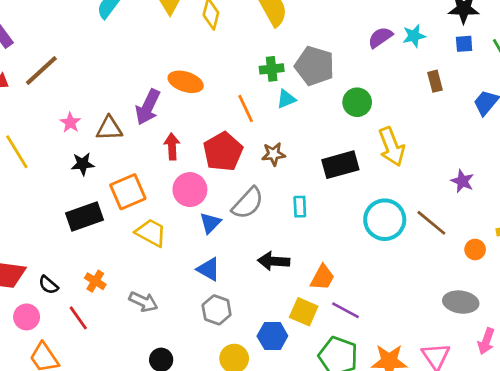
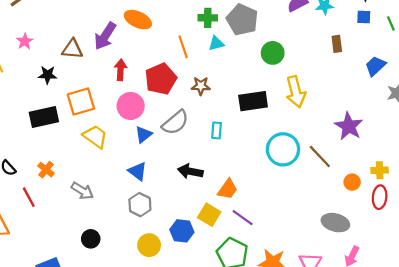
pink star: (70, 123) -> (25, 41), moved
purple star: (462, 181) -> (349, 126), size x1.5

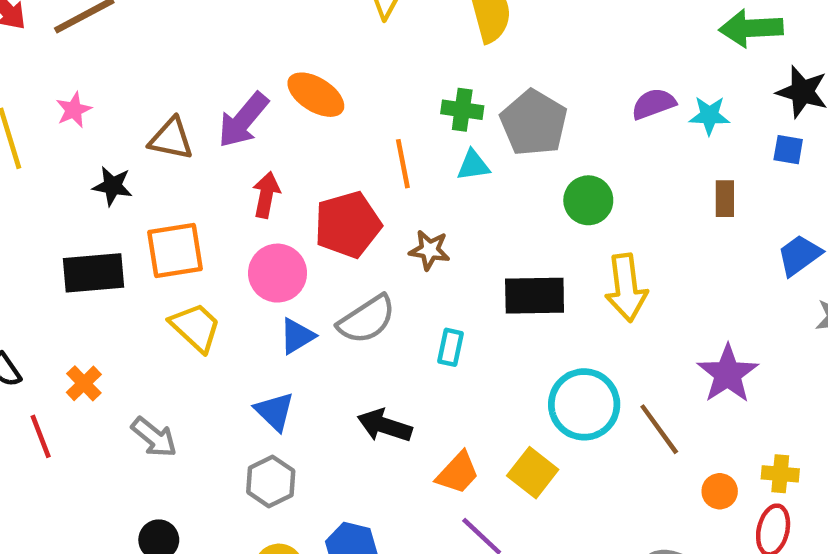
yellow square: (209, 215) -> (533, 473), moved

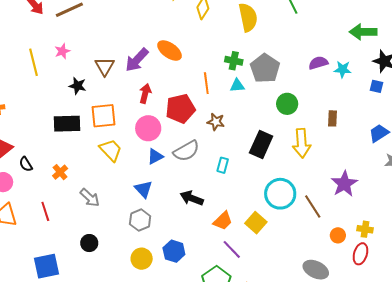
brown triangle: (171, 139) -> (105, 66), turned 45
brown rectangle: (725, 199) -> (333, 118), moved
black rectangle: (535, 296) -> (261, 145), turned -68
red line: (41, 436) -> (45, 211), moved

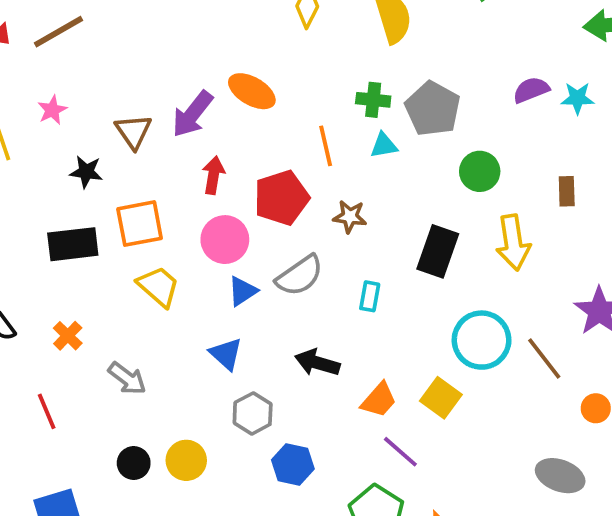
gray hexagon: (140, 220) -> (253, 413), moved
yellow circle: (142, 259) -> (186, 460), moved

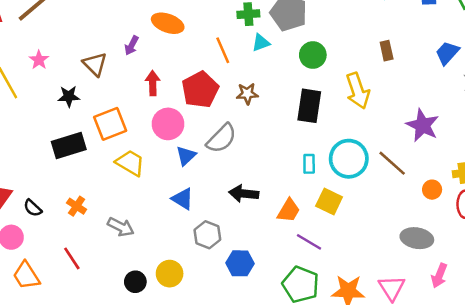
purple arrow: (193, 114) -> (132, 45), size x0.6
green circle: (480, 171) -> (313, 55), moved
cyan rectangle: (370, 296) -> (309, 164), moved

